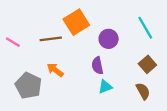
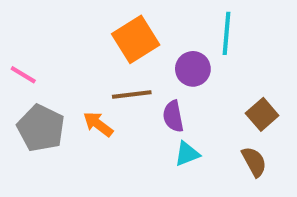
cyan line: (145, 28) -> (226, 33), moved, turned 35
brown line: (51, 39) -> (132, 95), moved
gray pentagon: (28, 86) -> (41, 128), moved

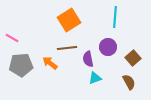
purple circle: (193, 69) -> (108, 47), moved
gray pentagon: (41, 128) -> (21, 65), turned -30

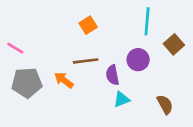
orange square: (69, 20) -> (88, 25), size x0.6
brown square: (133, 58) -> (174, 44), moved

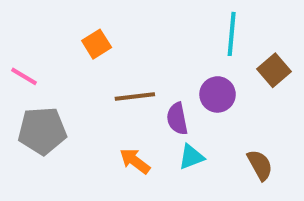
orange square: (88, 25) -> (97, 44), moved
orange arrow: (64, 80) -> (135, 161), moved

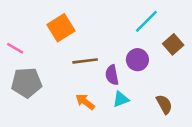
cyan line: (232, 34) -> (146, 21), turned 40
orange square: (97, 44) -> (61, 28), size x1.5

